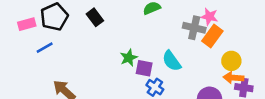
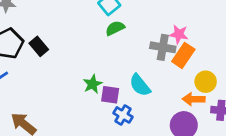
black rectangle: (95, 17) -> (39, 46), moved
orange arrow: (233, 78) -> (194, 99), moved

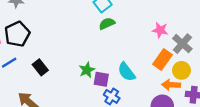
black rectangle: (39, 46) -> (40, 67), moved
gray cross: (163, 47) -> (182, 44), moved, turned 30
orange rectangle: (183, 55) -> (162, 60), moved

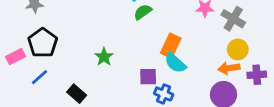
orange rectangle: (162, 60) -> (171, 46), moved
black rectangle: (40, 67) -> (77, 94), moved
green star: (87, 70) -> (104, 57), moved

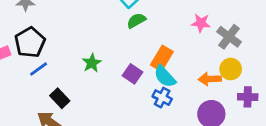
orange arrow: (229, 68) -> (210, 79), moved
blue line: (39, 77) -> (39, 69), moved
purple square: (148, 77) -> (133, 74), moved, turned 30
blue cross: (164, 94) -> (162, 98), moved

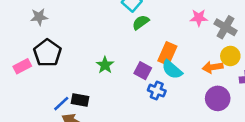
blue line: (39, 69) -> (61, 104), moved
black rectangle: (60, 98) -> (80, 100), turned -30
blue cross: (162, 98) -> (157, 91), moved

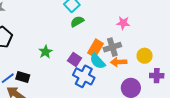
gray cross: (226, 27) -> (112, 47), moved, turned 36
orange arrow: (213, 67) -> (119, 62), moved
blue cross: (157, 91) -> (84, 76), size x1.5

